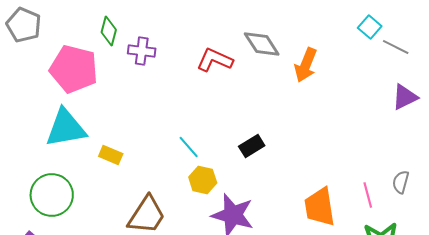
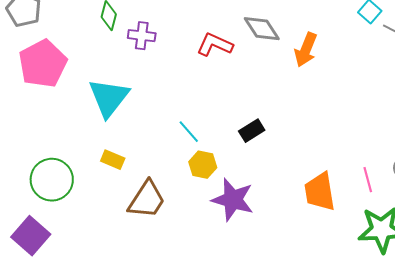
pink pentagon: (74, 69) -> (43, 64), moved, turned 30
cyan triangle: (66, 128) -> (109, 98), moved, turned -42
yellow rectangle: (111, 155) -> (113, 160), moved

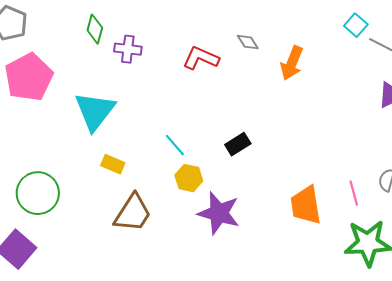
gray diamond: (262, 29) -> (248, 42), size x0.6
yellow rectangle: (113, 160) -> (113, 164), moved

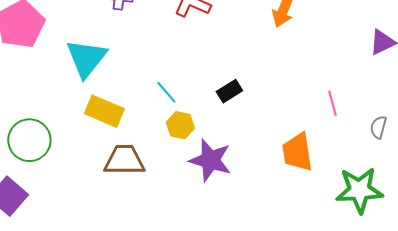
yellow rectangle: (113, 164) -> (104, 111), size x1.6
pink line: (354, 193) -> (332, 103), moved
brown trapezoid: (133, 213) -> (124, 160), turned -123

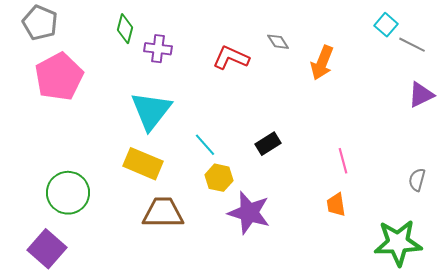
cyan triangle: (86, 58) -> (151, 111), moved
pink line: (332, 103) -> (343, 161), moved
orange trapezoid: (297, 152) -> (336, 205), size x0.6

